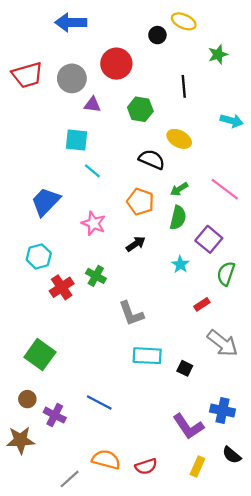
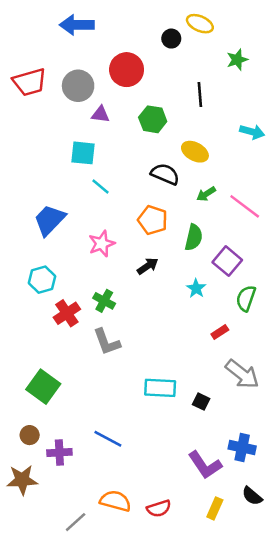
green arrow: (179, 189) -> (206, 194), moved
pink star: (94, 223) -> (102, 244), turned 30
gray L-shape: (131, 314) -> (107, 342), moved
purple cross: (55, 415) -> (59, 452), turned -30

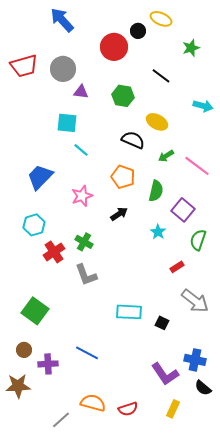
blue arrow: (77, 25) -> (62, 20), turned 48
red circle: (127, 70) -> (114, 47), moved
black line: (200, 94) -> (161, 76), turned -48
black semicircle: (252, 496) -> (203, 388), moved

